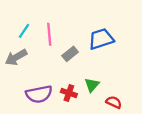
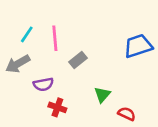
blue trapezoid: (101, 39) -> (138, 46), moved
red cross: (69, 93) -> (57, 107), moved
purple semicircle: (39, 94) -> (43, 84), moved, size x0.7

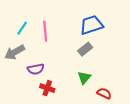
blue trapezoid: (138, 46) -> (91, 25), moved
gray rectangle: (78, 60) -> (85, 49), moved

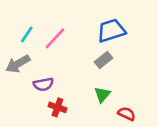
pink line: (45, 31) -> (55, 38), turned 48

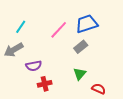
pink line: (55, 38) -> (59, 30), moved
red cross: (57, 107) -> (45, 84), turned -32

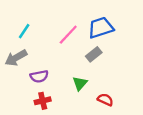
green triangle: (80, 74) -> (80, 83), moved
red cross: (45, 84) -> (43, 101), moved
red semicircle: (99, 89) -> (105, 100), moved

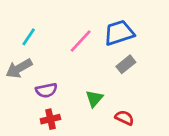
gray rectangle: (94, 54) -> (126, 64), moved

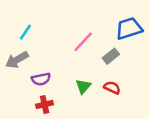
blue trapezoid: (119, 33) -> (129, 29), moved
pink line: (81, 41) -> (83, 42), moved
red semicircle: (124, 118) -> (112, 88), moved

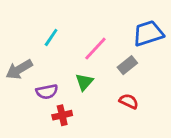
cyan line: (25, 32) -> (51, 37), moved
green triangle: (83, 86) -> (84, 82), moved
red cross: (45, 104) -> (62, 115), moved

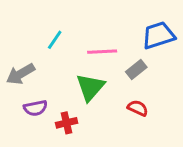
pink line: (95, 49) -> (102, 52), turned 44
green triangle: (84, 82) -> (90, 87), size x1.5
purple semicircle: (47, 92) -> (35, 108), moved

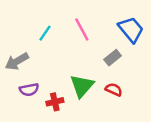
blue trapezoid: (158, 35) -> (131, 29), turned 68
pink line: (102, 52) -> (82, 29), moved, turned 65
green triangle: (90, 87) -> (82, 86), moved

